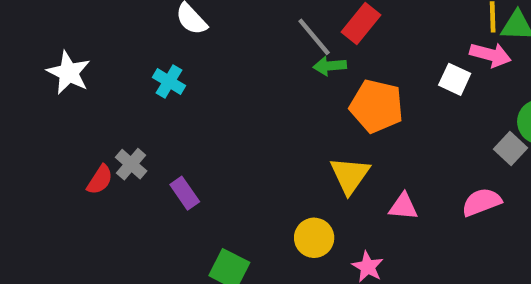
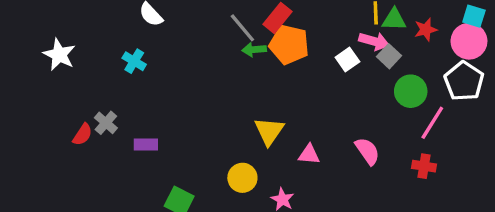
white square: (455, 79) -> (347, 60), turned 30
orange pentagon: (377, 106) -> (289, 45), moved
gray square: (511, 148) -> (389, 56), moved
purple rectangle: (185, 193) -> (146, 144), turned -55
pink semicircle: (481, 202) -> (367, 151), turned 76

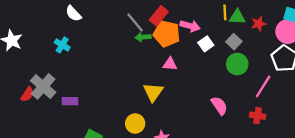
pink arrow: (374, 41) -> (190, 26), moved
green circle: (411, 91) -> (237, 64), moved
gray cross: (106, 123) -> (43, 86), size x1.6
pink triangle: (309, 154) -> (170, 64), moved

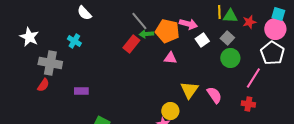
red rectangle: (159, 16) -> (131, 44), moved
gray cross: (43, 86) -> (50, 63), moved, turned -30
yellow triangle: (153, 92) -> (189, 90), moved
yellow circle: (135, 124) -> (170, 111), moved

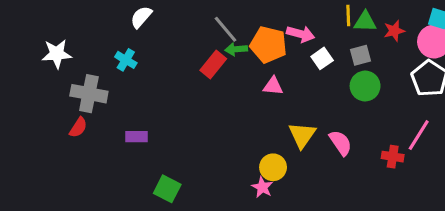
white semicircle: (84, 13) -> (141, 17), turned 84
white star: (29, 37) -> (57, 54), turned -30
gray square: (227, 38) -> (360, 55), turned 32
pink line: (253, 78) -> (419, 135), moved

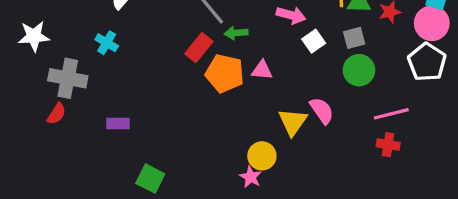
orange pentagon: (268, 45) -> (225, 73), moved
green arrow: (236, 49) -> (236, 33), moved
pink line: (419, 135) -> (391, 114), moved, turned 44
pink semicircle: (341, 143) -> (322, 111), moved

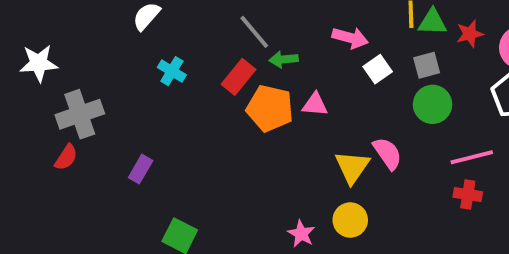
cyan cross: (107, 43) -> (172, 71), moved
gray cross: (68, 78) -> (80, 114), turned -30
purple rectangle: (118, 124) -> (141, 169), turned -60
yellow circle: (262, 156) -> (350, 220), moved

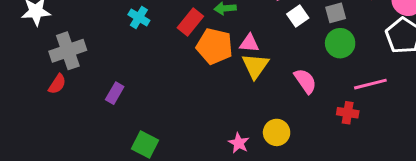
yellow triangle: (352, 167) -> (255, 66), moved
red cross: (468, 195) -> (348, 113), moved

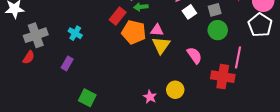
cyan cross: (139, 17) -> (75, 33), moved
pink line: (370, 84) -> (238, 57), turned -65
red cross: (348, 113) -> (223, 77), size x1.6

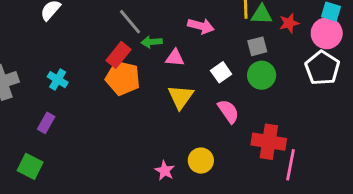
white square: (189, 12) -> (221, 72), moved
pink triangle: (157, 30) -> (175, 58), moved
orange pentagon: (134, 32) -> (123, 78), moved
pink line: (238, 57) -> (291, 165), moved
green square: (87, 98) -> (30, 166), moved

